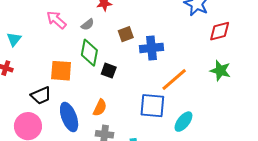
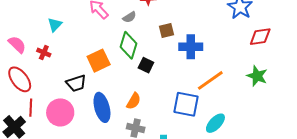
orange square: (61, 71) -> (99, 61), turned -35

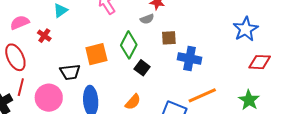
gray semicircle: (129, 17) -> (147, 19), moved
pink semicircle: (17, 44) -> (20, 23), turned -78
orange semicircle: (134, 101) -> (133, 102), moved

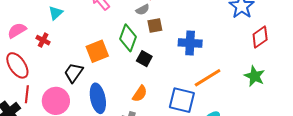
brown square: (169, 38) -> (155, 25), moved
red diamond: (260, 62) -> (260, 37), turned -30
black trapezoid: (70, 72) -> (73, 73), turned 140

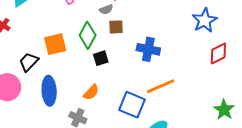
black square: (144, 59) -> (101, 58), turned 35
green star: (255, 76) -> (224, 110), moved

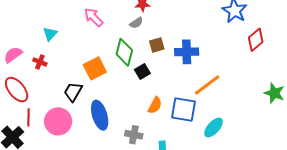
brown square: (116, 27) -> (157, 45), moved
orange semicircle: (91, 92) -> (155, 105), moved

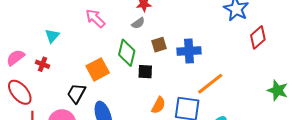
black square: (142, 72) -> (145, 72), turned 35

